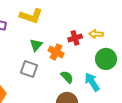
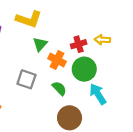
green triangle: (36, 45) -> (40, 44), moved
green circle: (106, 59) -> (84, 69), moved
green semicircle: (67, 77) -> (59, 88), moved

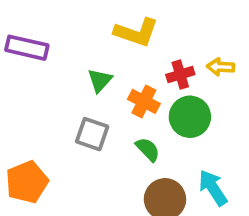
yellow L-shape: (29, 19) -> (136, 32), moved
green triangle: (40, 44) -> (100, 80), moved
cyan arrow: (98, 94) -> (213, 188), moved

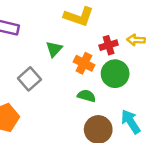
gray square: (92, 134) -> (29, 79), moved, turned 30
green semicircle: (148, 149) -> (87, 96), turned -30

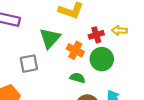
green triangle: (54, 49) -> (50, 38), size x1.5
gray square: (29, 79) -> (29, 64), turned 30

